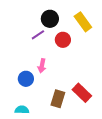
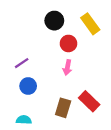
purple line: (38, 35) -> (22, 63), moved
pink arrow: (42, 66) -> (67, 67), moved

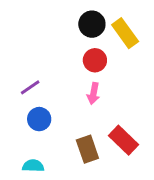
black circle: (54, 21) -> (92, 24), moved
brown rectangle: (63, 108) -> (87, 149), turned -36

